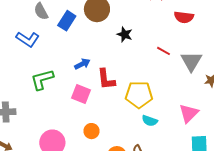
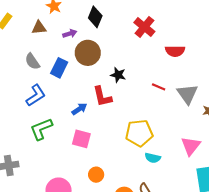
blue L-shape: (28, 39) -> (36, 95), moved, turned -60
red L-shape: (106, 79) -> (102, 97), moved

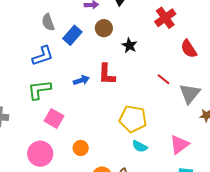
red semicircle: (175, 51) -> (189, 49), turned 42
brown circle: (88, 53) -> (104, 28), size x0.7
black star: (118, 75) -> (129, 45), moved
pink square: (81, 139) -> (54, 118), moved

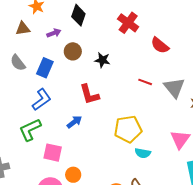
blue L-shape: (43, 56) -> (42, 100), moved
blue arrow: (81, 80) -> (74, 122), moved
orange circle: (81, 148) -> (73, 175), moved

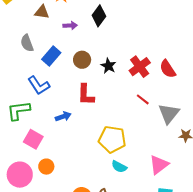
red cross: (128, 23) -> (140, 67), moved
brown circle: (73, 51) -> (82, 60), moved
blue L-shape: (42, 100) -> (39, 85), turned 75

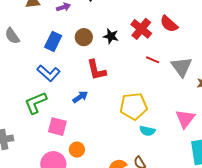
gray semicircle: (27, 43) -> (12, 36), moved

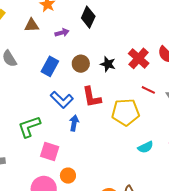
blue L-shape: (48, 73) -> (62, 100), moved
blue arrow: (80, 97) -> (74, 123), turned -49
yellow pentagon: (134, 106) -> (126, 112), moved
cyan semicircle: (147, 131) -> (146, 147), moved, turned -42

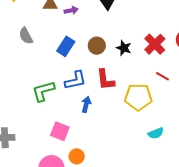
purple arrow: (62, 33) -> (71, 10), moved
blue L-shape: (62, 100) -> (75, 80), turned -60
green L-shape: (29, 127) -> (43, 91), moved

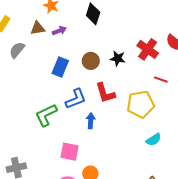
gray semicircle: (26, 36) -> (17, 50), moved, turned 78
cyan semicircle: (156, 133) -> (154, 140), moved

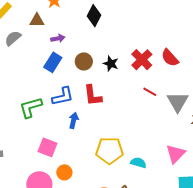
purple arrow: (59, 31) -> (58, 38), moved
yellow pentagon: (141, 104) -> (109, 151), moved
cyan semicircle: (154, 140) -> (138, 163), moved, turned -140

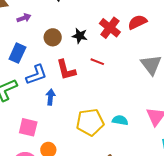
red semicircle: (170, 58) -> (137, 22), turned 114
blue rectangle: (53, 62) -> (17, 53), moved
red line: (150, 92) -> (97, 62), moved
cyan semicircle: (138, 163) -> (120, 120), moved

